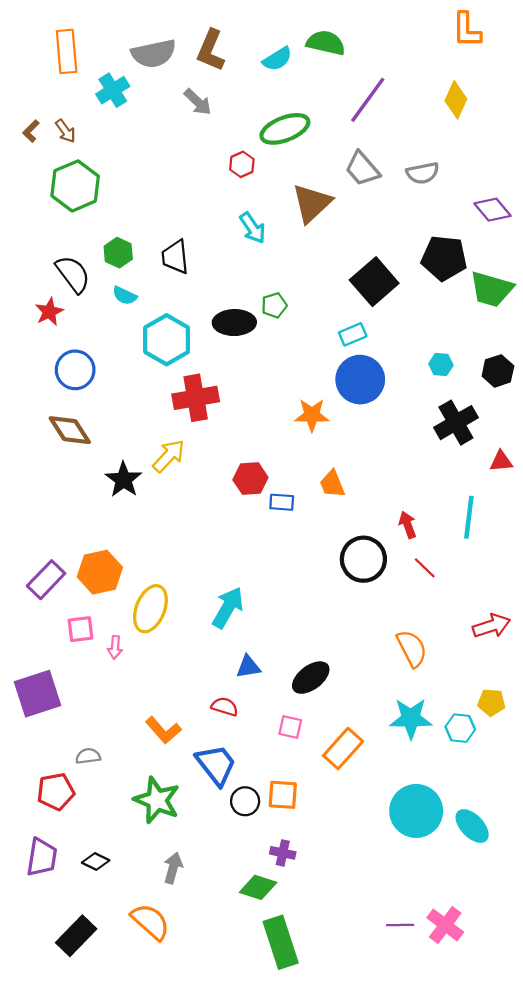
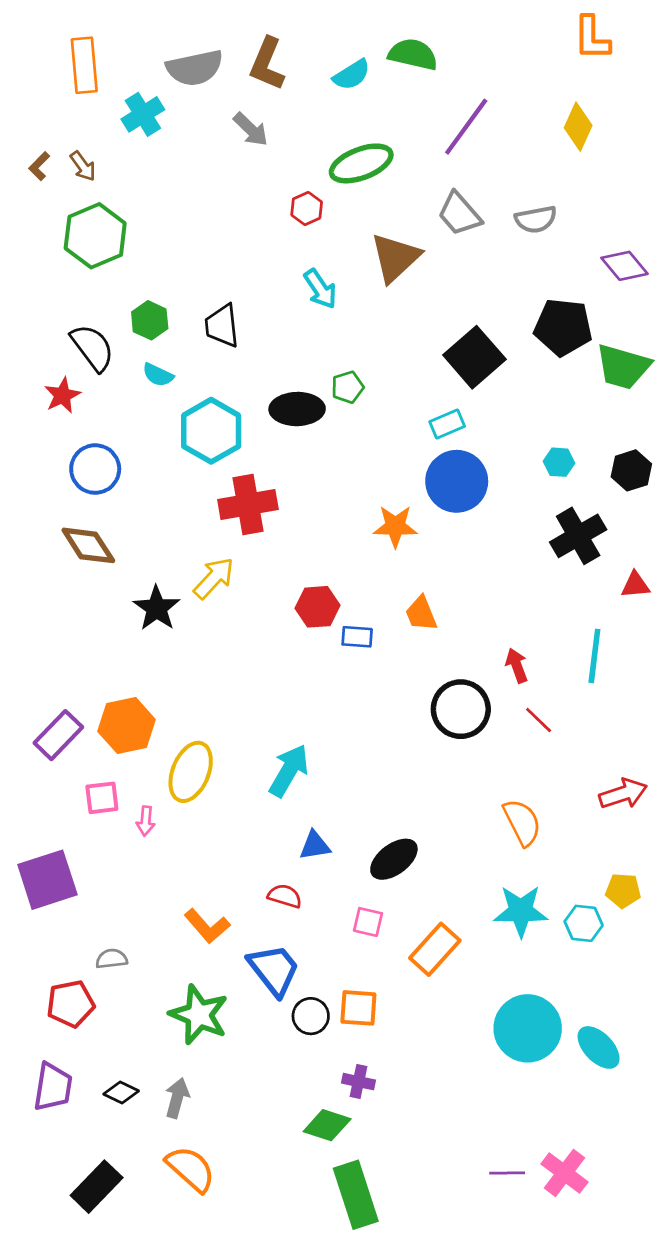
gray arrow: (173, 868) -> (177, 1098), moved

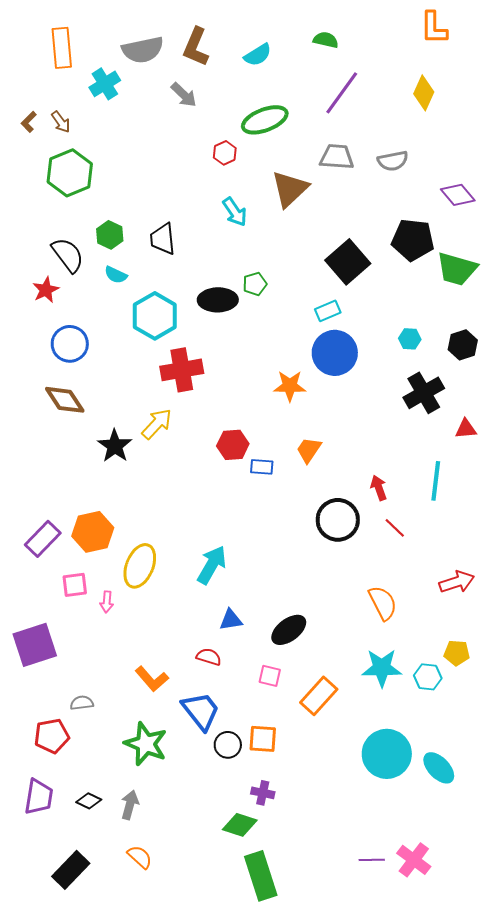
green semicircle: (413, 54) -> (326, 40), moved, size x0.7
gray trapezoid: (459, 214) -> (337, 157), turned 135
orange trapezoid: (421, 614) -> (309, 450), turned 56
orange semicircle: (191, 1169) -> (140, 857), size x0.7

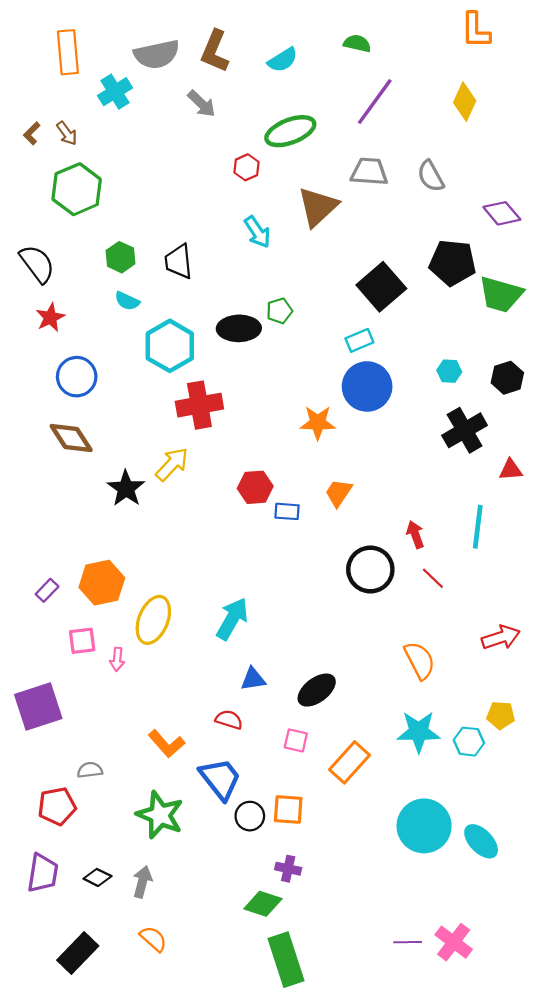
gray semicircle: (393, 161) -> (431, 176), turned 72
black semicircle: (68, 255) -> (37, 264), moved
purple rectangle: (43, 539) -> (47, 590), size x0.6

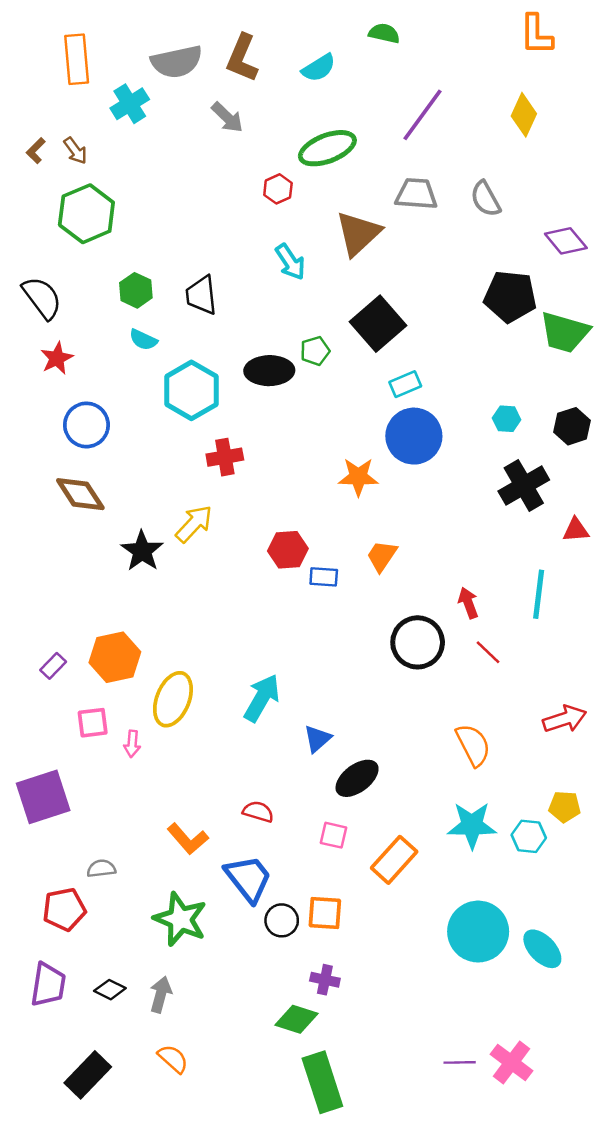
green semicircle: (357, 43) -> (384, 33), moved
black square: (381, 287) -> (378, 324), moved
red cross: (199, 405) -> (225, 457), size x0.7
blue triangle: (253, 679) -> (318, 739), moved, turned -32

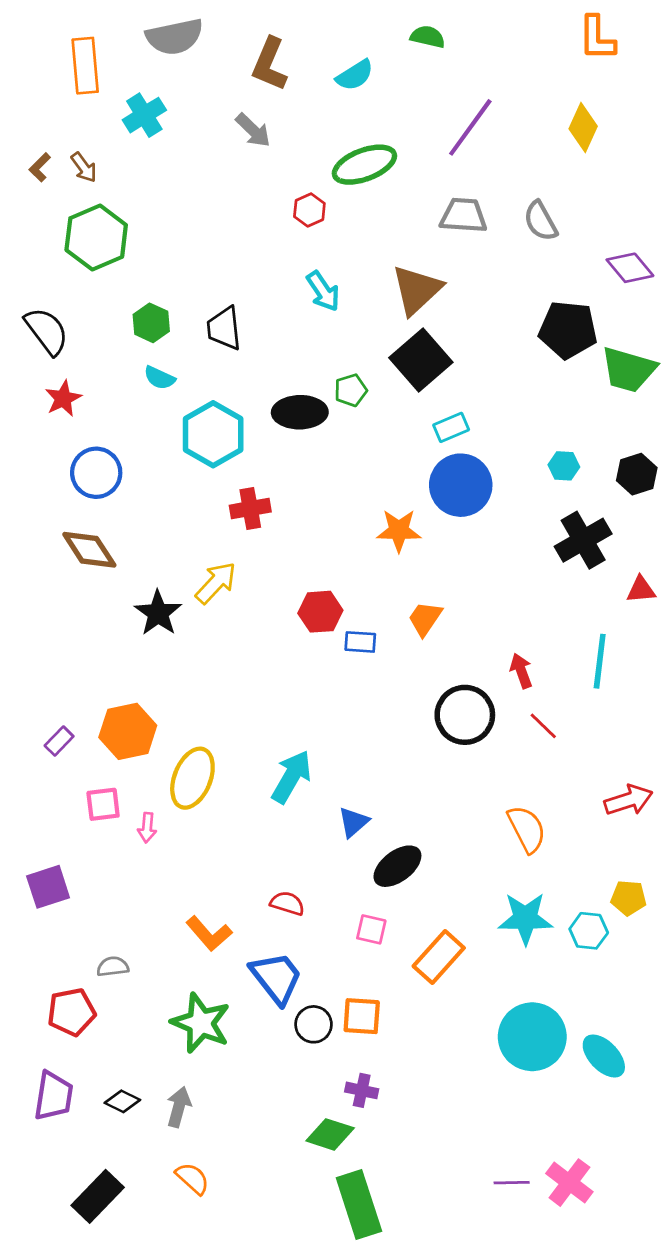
gray semicircle: (177, 62) -> (175, 37), moved
brown triangle: (358, 233) -> (417, 290), moved
purple square: (43, 797) -> (48, 887), size x0.7

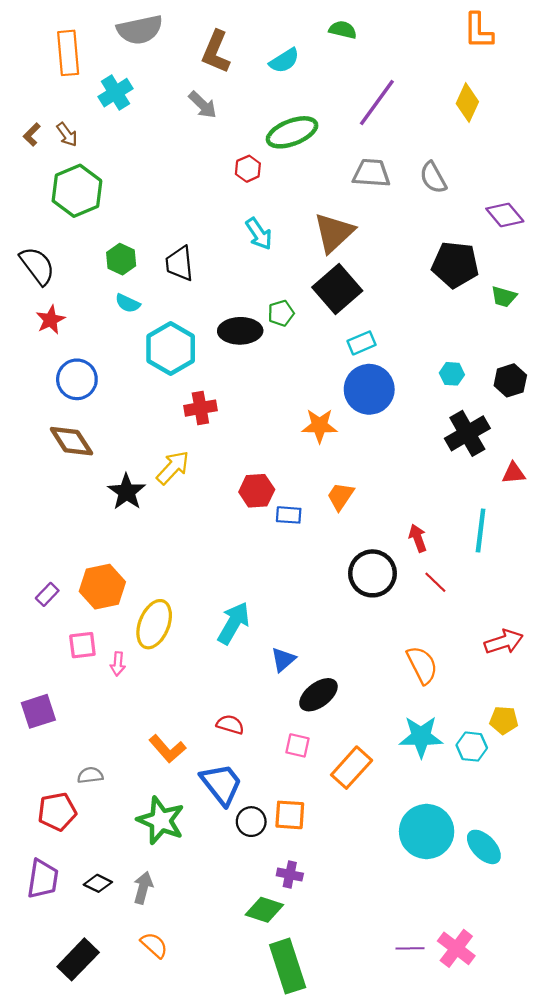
green trapezoid: (629, 370) -> (504, 297), size x0.6

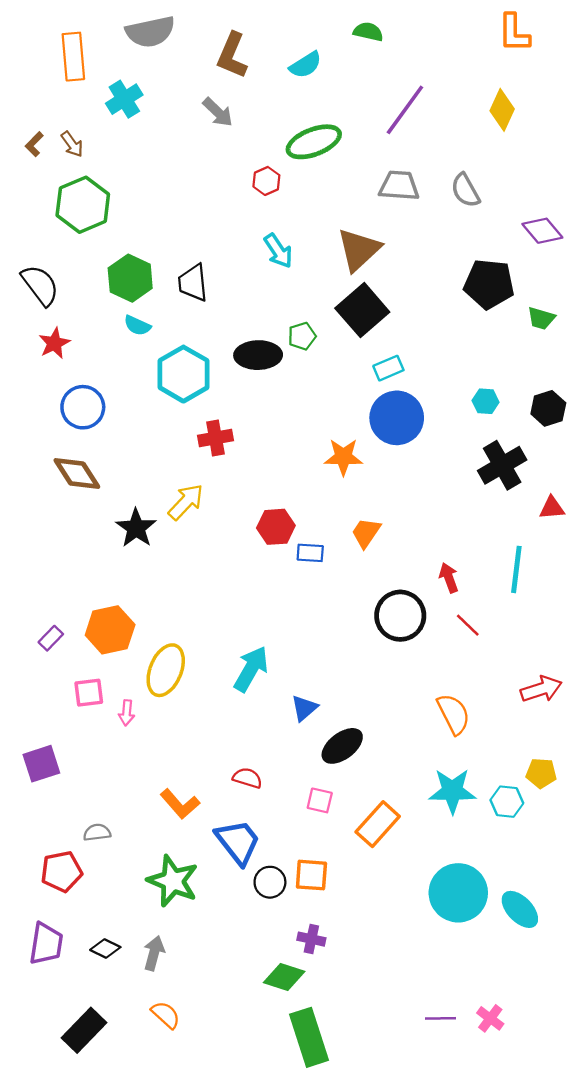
green hexagon: (121, 259) -> (130, 278), size x1.4
pink cross: (456, 948) -> (490, 1018), size x0.7

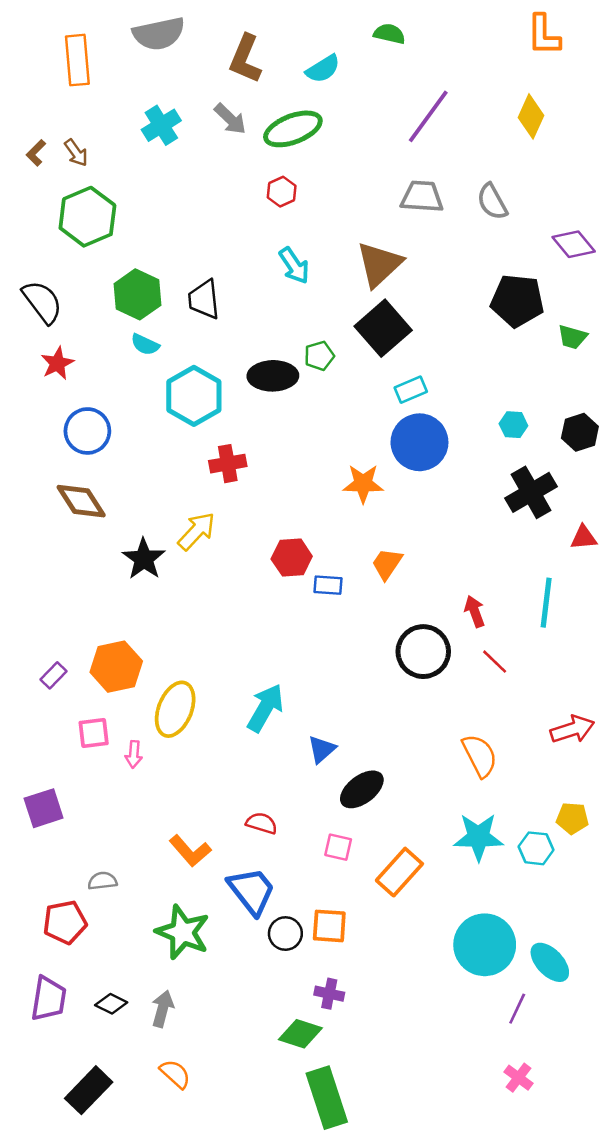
cyan cross: (124, 99) -> (161, 125), moved
green ellipse: (314, 142) -> (293, 129), moved
purple line: (441, 1018) -> (517, 1009), moved, turned -64

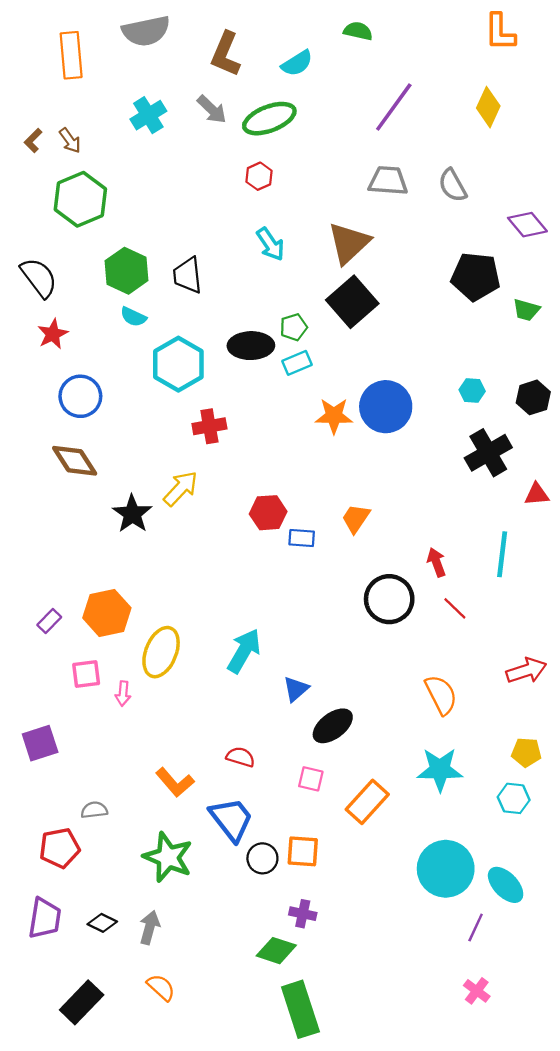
cyan rectangle: (411, 390) -> (297, 363), moved
orange star: (363, 484) -> (334, 416), moved
cyan hexagon: (536, 848) -> (514, 798), moved

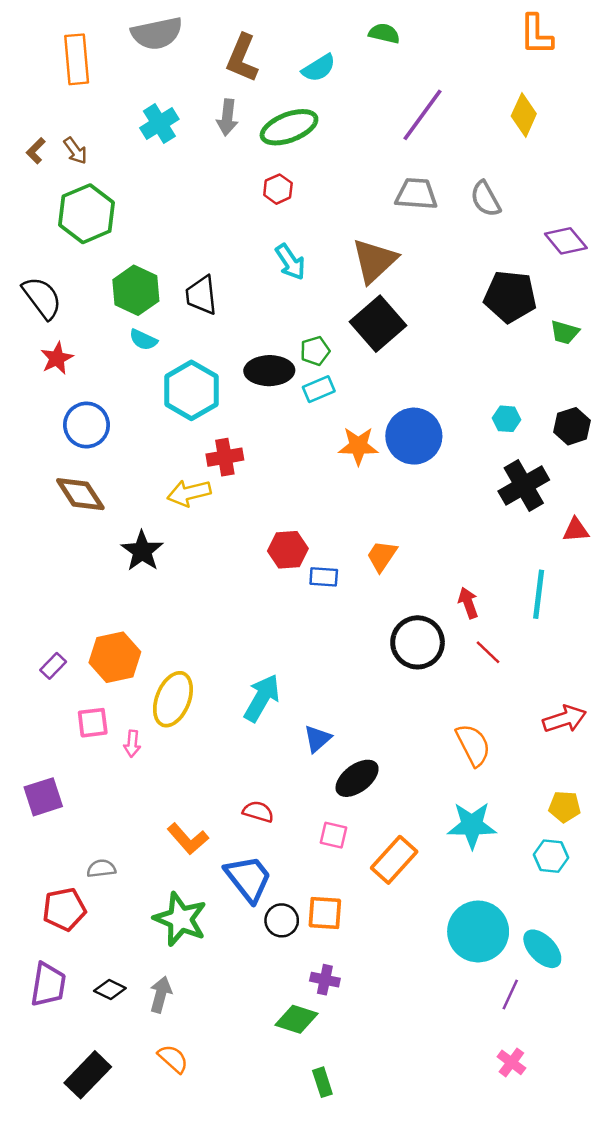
gray arrow: (212, 109) -> (227, 117), turned 52
yellow arrow: (181, 488) -> (189, 493), moved, turned -147
green rectangle: (300, 1009) -> (322, 1082), size x0.5

